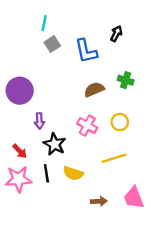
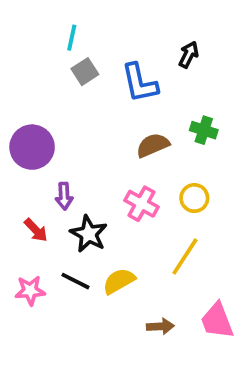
red arrow: (20, 151) -> (36, 230), moved
yellow line: (114, 158) -> (185, 257), turned -40
black line: (46, 173) -> (75, 281), turned -54
yellow semicircle: (73, 173) -> (119, 281), turned 132
pink star: (18, 179) -> (30, 291), size x0.7

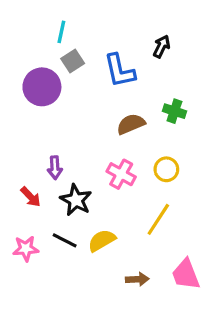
purple circle: (32, 147) -> (42, 87), moved

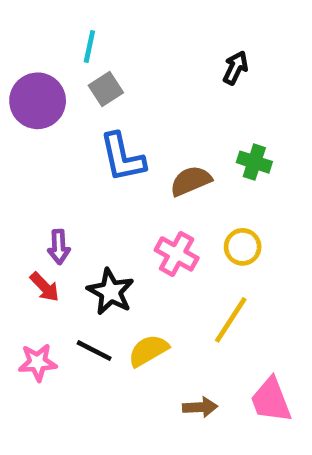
blue L-shape: (120, 71) -> (122, 157), moved
purple circle: (42, 87) -> (38, 101), moved
purple arrow: (55, 168) -> (59, 247), moved

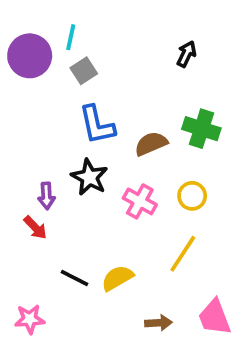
purple circle: (38, 101) -> (30, 56), moved
green cross: (254, 162) -> (201, 129), size x1.4
black star: (111, 292) -> (89, 177), moved
pink star: (38, 362) -> (30, 319), moved

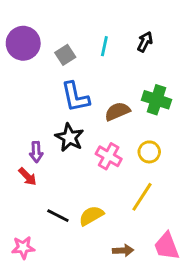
cyan line: (71, 37) -> (104, 46), moved

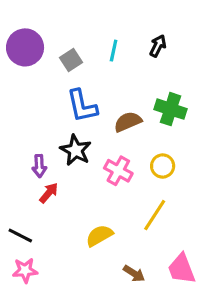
red arrow: (28, 177) -> (49, 193), moved, turned -96
black line: (58, 216) -> (20, 236), moved
brown arrow: (123, 250) -> (134, 274), turned 36

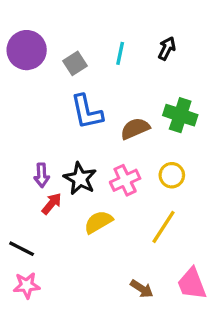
black star: (76, 150) -> (80, 179), moved
pink cross: (118, 171) -> (125, 180), turned 36
yellow semicircle: (99, 236) -> (98, 222), moved

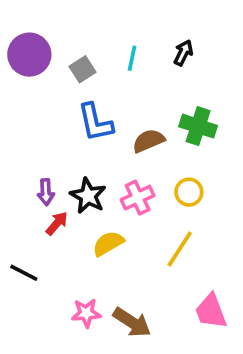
pink star: (27, 285) -> (86, 313), moved
brown arrow: (142, 289) -> (132, 322), moved, size x1.5

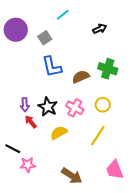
black arrow: (183, 53) -> (100, 29), turned 40
cyan line: (132, 58) -> (63, 15), moved, turned 40
pink cross: (138, 198) -> (75, 108), turned -36
red arrow: (57, 223) -> (31, 122), turned -80
pink star: (86, 313) -> (28, 165), moved

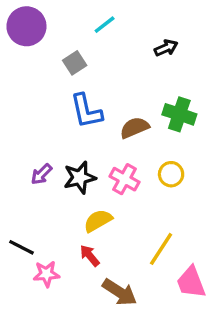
purple circle: (16, 30) -> (26, 26), moved
purple arrow: (25, 105) -> (41, 174), turned 48
black star: (48, 107) -> (80, 178), turned 30
red arrow: (31, 122) -> (90, 256), moved
yellow line: (98, 136) -> (161, 249), moved

